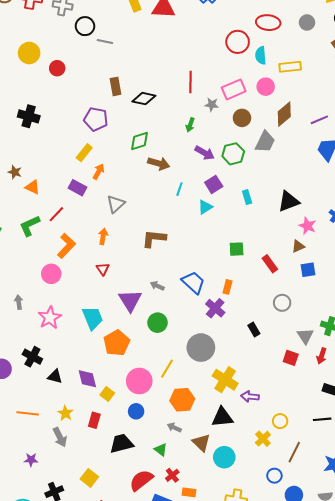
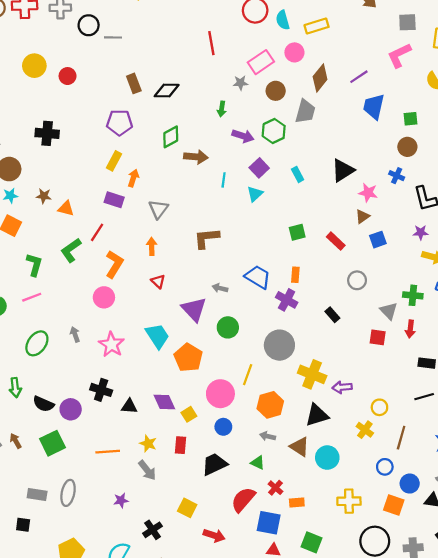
red line: (191, 82) -> (211, 43), moved
yellow square: (107, 394) -> (189, 414), turned 32

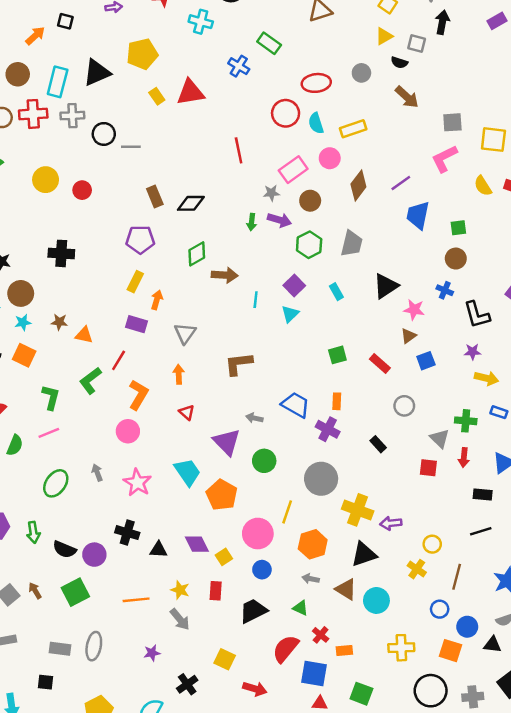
gray trapezoid: (305, 112) -> (352, 244), moved
purple arrow: (243, 136) -> (279, 220), moved

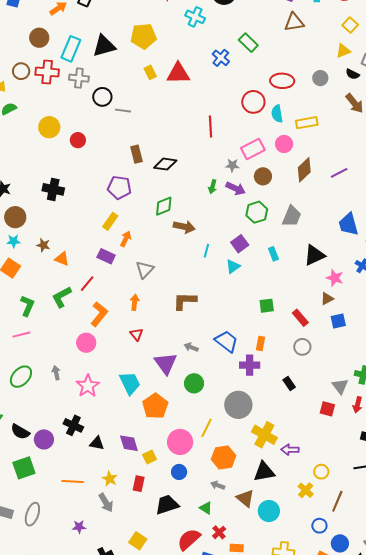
blue trapezoid: (418, 215) -> (348, 224), moved, turned -35
gray circle: (404, 406) -> (302, 347), moved
purple cross: (328, 429) -> (250, 365), turned -36

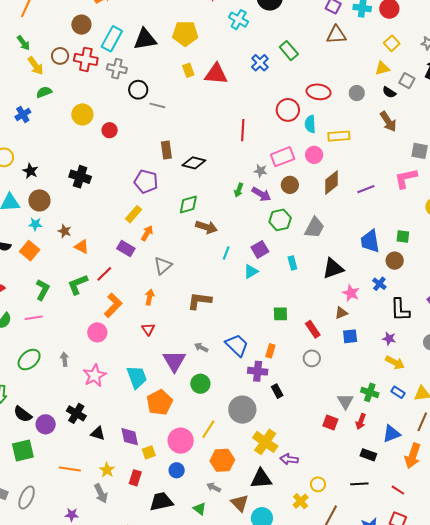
black rectangle: (289, 383) -> (277, 391), moved

